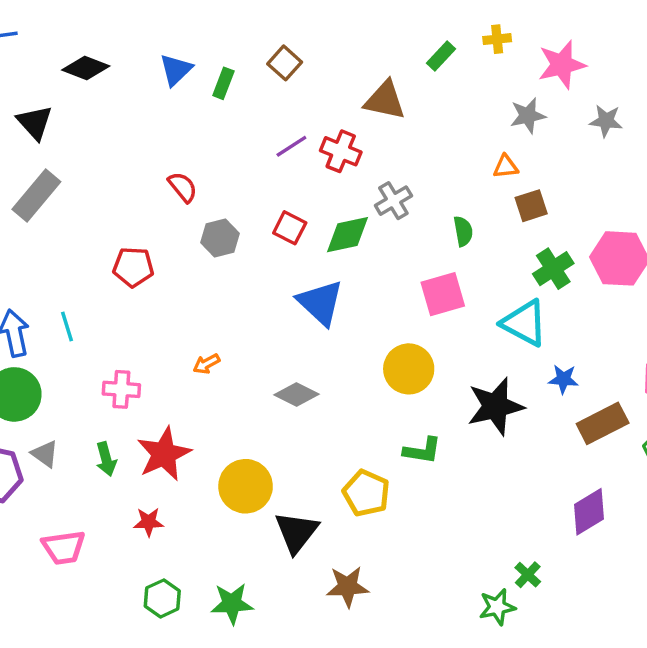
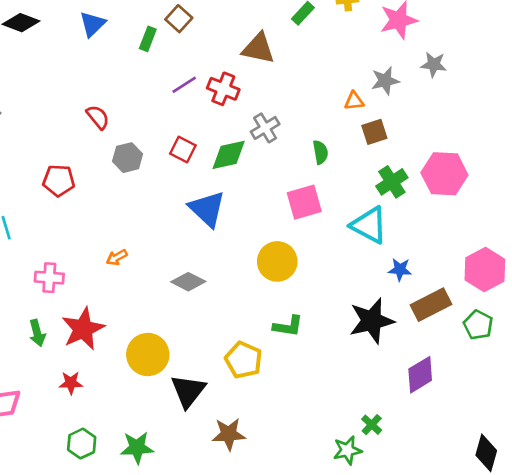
green rectangle: (223, 83) -> (148, 39), moved
gray star: (528, 116) -> (385, 81), moved
black star: (495, 406) -> (372, 321), moved

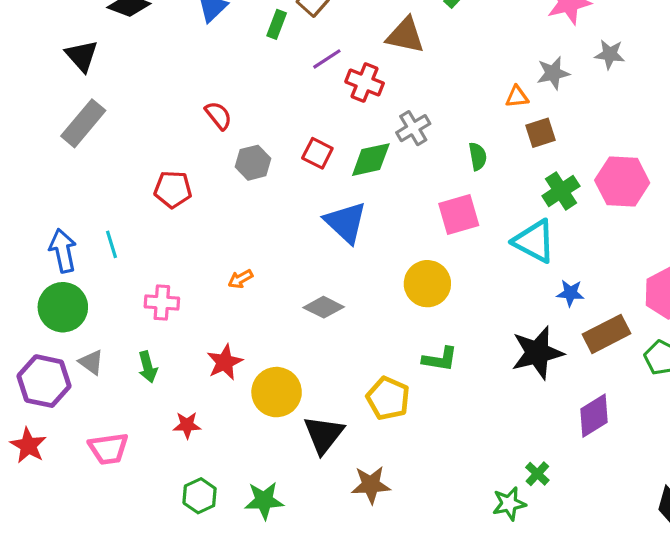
purple line: (184, 85) -> (327, 59), moved
red star: (83, 329) -> (225, 362), moved, size x0.7

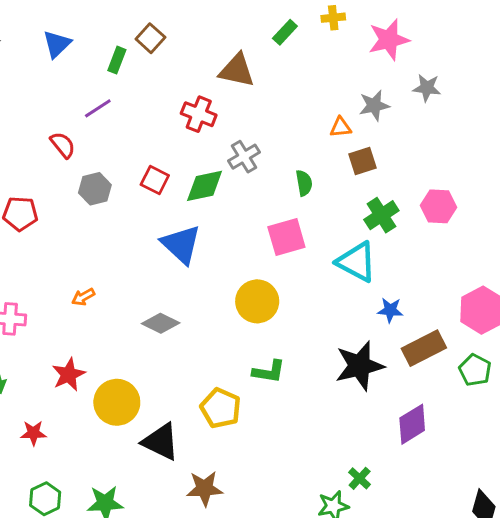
purple line: (327, 59) -> (98, 108), moved
pink hexagon: (622, 182) -> (438, 206), size x0.7
black triangle: (324, 434) -> (161, 442), turned -42

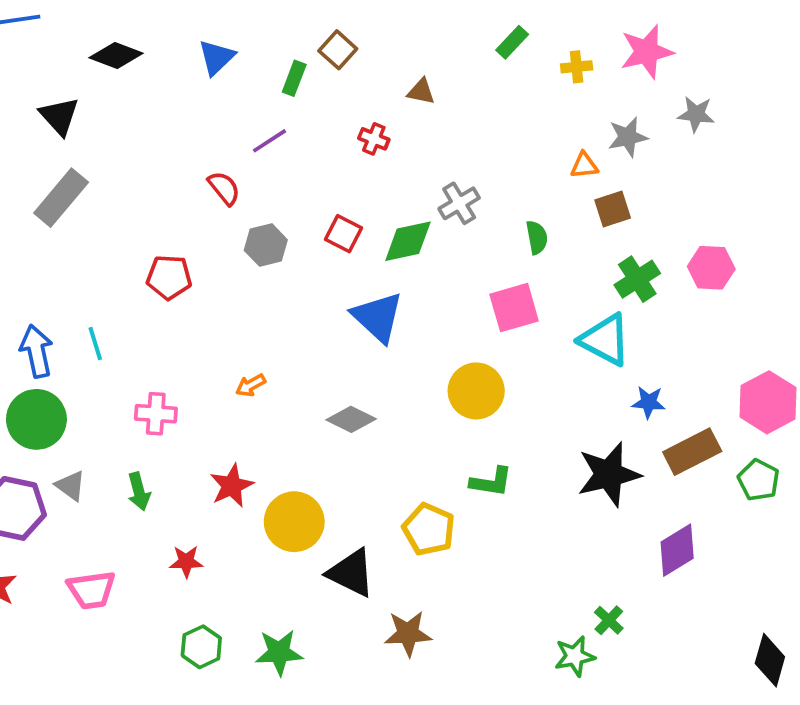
yellow cross: (333, 18) -> (577, 67), moved
brown triangle: (237, 70) -> (421, 91), moved, size x0.6
red cross: (199, 114) -> (374, 139), moved, size x0.7

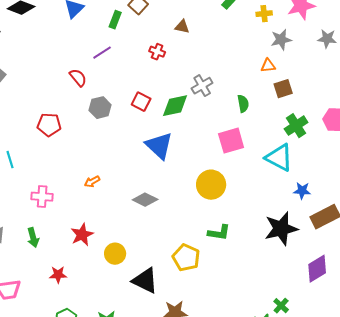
gray star: (628, 137) -> (281, 40), moved
yellow circle: (294, 522) -> (115, 254), size x0.7

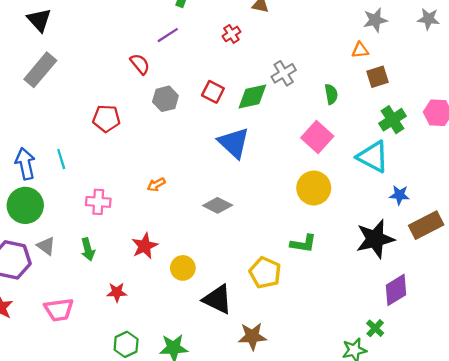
red cross: (157, 52) -> (231, 34), turned 35
pink square: (231, 141) -> (317, 137), turned -32
yellow circle: (211, 185) -> (314, 188), moved
purple diamond: (317, 269) -> (396, 290), moved

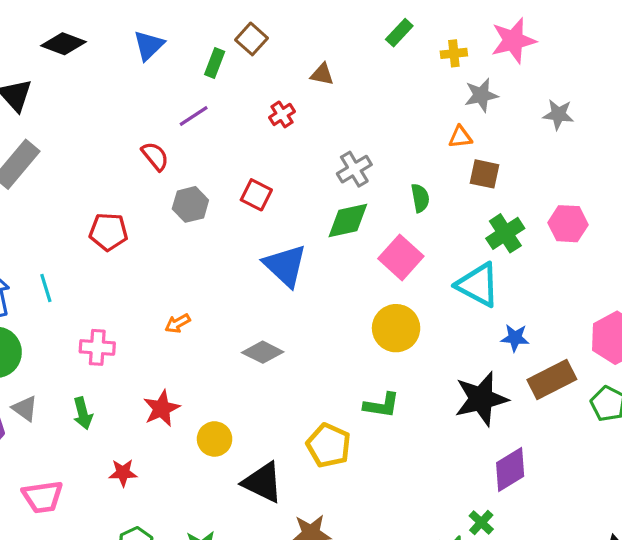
gray star: (428, 19) -> (558, 114), moved
brown square: (377, 77) -> (484, 174), turned 30
green diamond: (252, 96) -> (348, 221), moved

